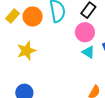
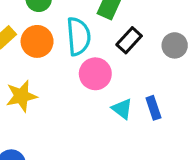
pink circle: (85, 32) -> (95, 74), moved

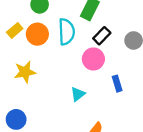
pink circle: (95, 74) -> (93, 59), moved
cyan triangle: (122, 109) -> (78, 94), moved, turned 42

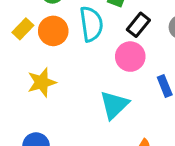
cyan triangle: (78, 94) -> (114, 105), size x1.5

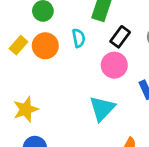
cyan semicircle: (91, 24) -> (79, 38), size x0.6
yellow star: (42, 82) -> (26, 109), moved

